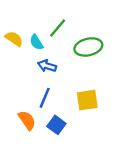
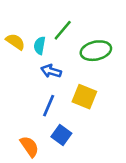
cyan semicircle: (36, 42) -> (40, 46), turned 42
yellow square: (87, 100) -> (84, 97), moved, turned 30
orange semicircle: (27, 120) -> (29, 147), moved

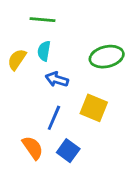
green line: (63, 30) -> (43, 20), moved, turned 55
yellow semicircle: (15, 42) -> (17, 59), moved, turned -90
orange semicircle: (29, 147) -> (33, 148), moved

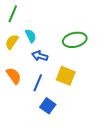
green line: (43, 20) -> (13, 14), moved, turned -72
cyan semicircle: (44, 51) -> (31, 36), turned 144
orange semicircle: (33, 148) -> (14, 76), moved

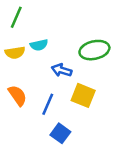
cyan semicircle: (31, 36) -> (39, 45), turned 104
yellow semicircle: (12, 42) -> (15, 53), turned -133
blue arrow: (40, 56) -> (62, 70), moved

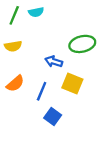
cyan semicircle: (39, 45) -> (36, 12), moved
orange semicircle: (18, 95) -> (15, 84), turned 84

